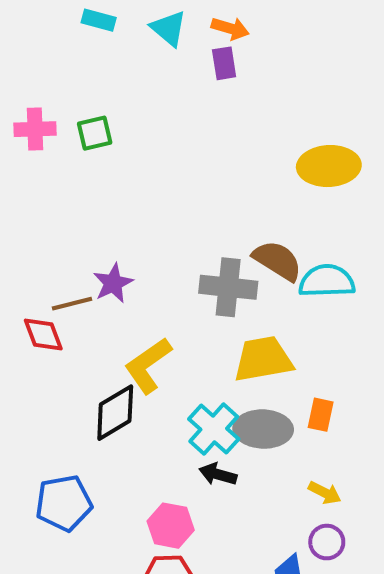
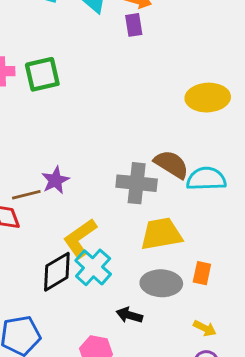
green square: (95, 133) -> (42, 74), size x1.4
cyan cross: (214, 429) -> (93, 267), moved

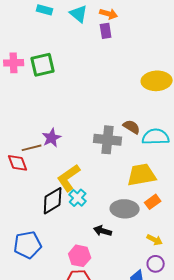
brown semicircle: (171, 164) -> (132, 127), size x0.7
yellow trapezoid: (161, 234) -> (142, 175), moved
cyan cross: (93, 267) -> (78, 198), size x0.7
orange rectangle: (202, 273) -> (153, 202), turned 42

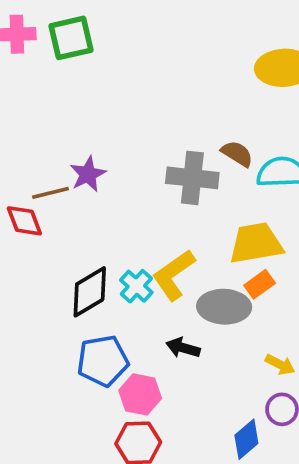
yellow L-shape: (69, 178) -> (174, 275), moved
orange rectangle: (153, 202) -> (260, 284), moved
blue pentagon: (28, 245) -> (103, 361), moved

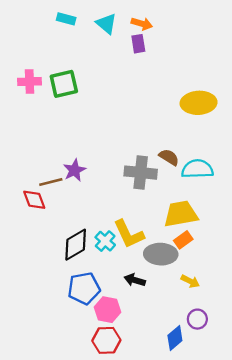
yellow L-shape: (174, 275) -> (129, 234), turned -80
yellow arrow: (280, 365) -> (190, 281), moved

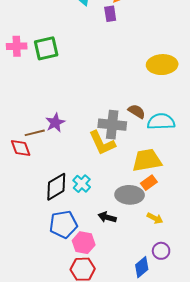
yellow L-shape: (129, 234) -> (102, 143), moved

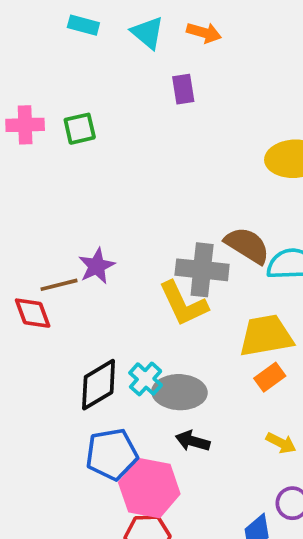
purple rectangle: (110, 14) -> (183, 89), moved
green square: (46, 48) -> (80, 129), size x0.7
brown semicircle: (137, 111) -> (247, 245), size x1.4
gray ellipse: (130, 195) -> (179, 392), moved
pink hexagon: (84, 243) -> (149, 488), size x1.4

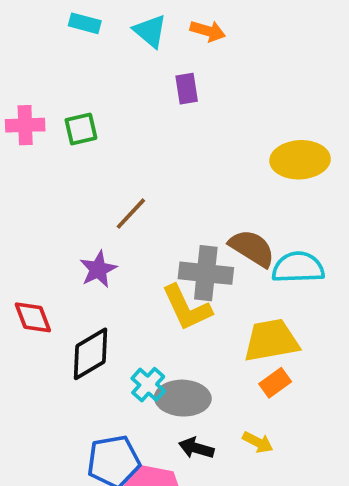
brown line: (59, 285) -> (131, 214), moved, turned -33
black diamond: (99, 385) -> (91, 354), moved
yellow arrow: (281, 443) -> (258, 442), moved

